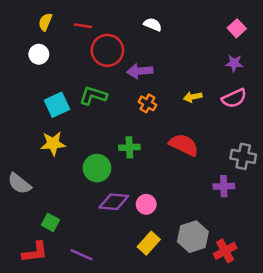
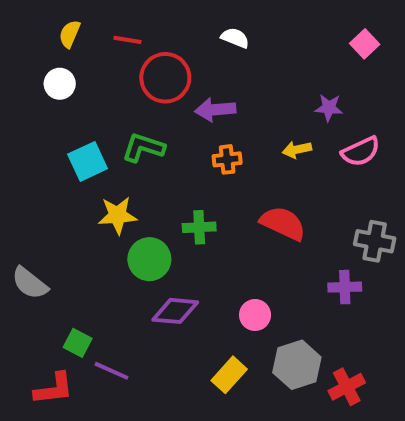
purple star: (234, 63) -> (329, 108), moved
orange cross: (147, 103) -> (227, 159), turned -36
yellow star: (53, 143) -> (117, 215), moved
pink circle: (146, 204) -> (255, 315), moved
purple line: (81, 255) -> (111, 371), moved

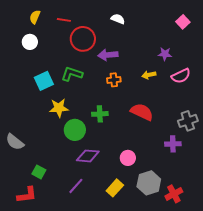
gray cross: (375, 241) -> (188, 121), turned -30
purple line: (111, 371) -> (76, 186), moved, turned -72

